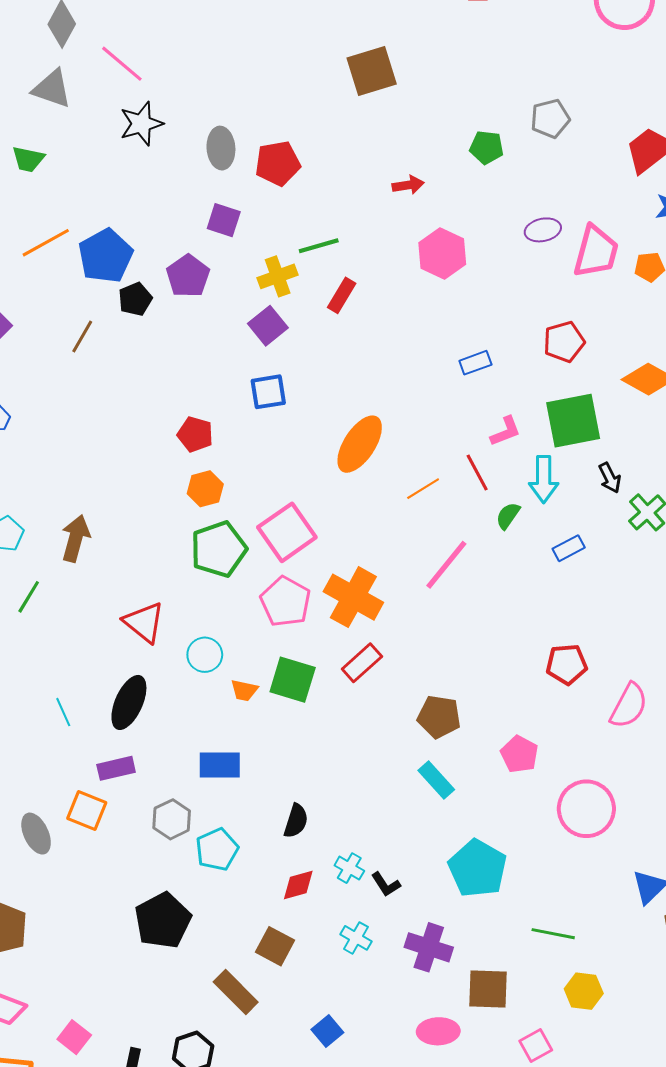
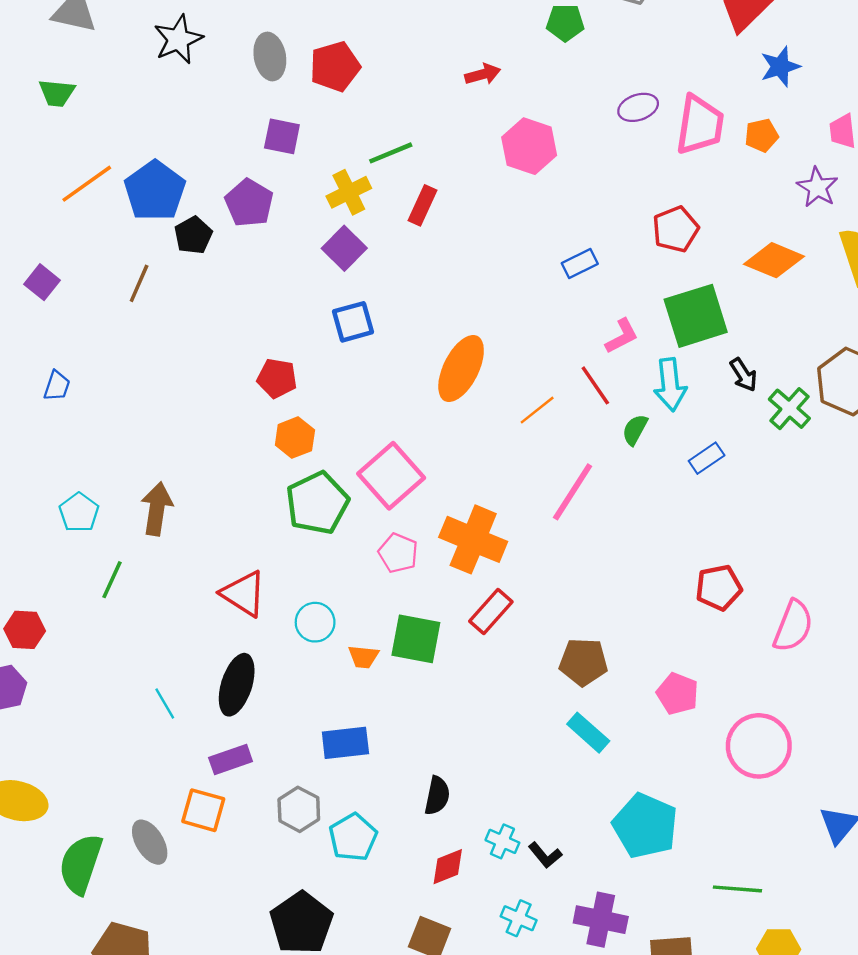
pink pentagon: (285, 602) -> (398, 553), size x0.7

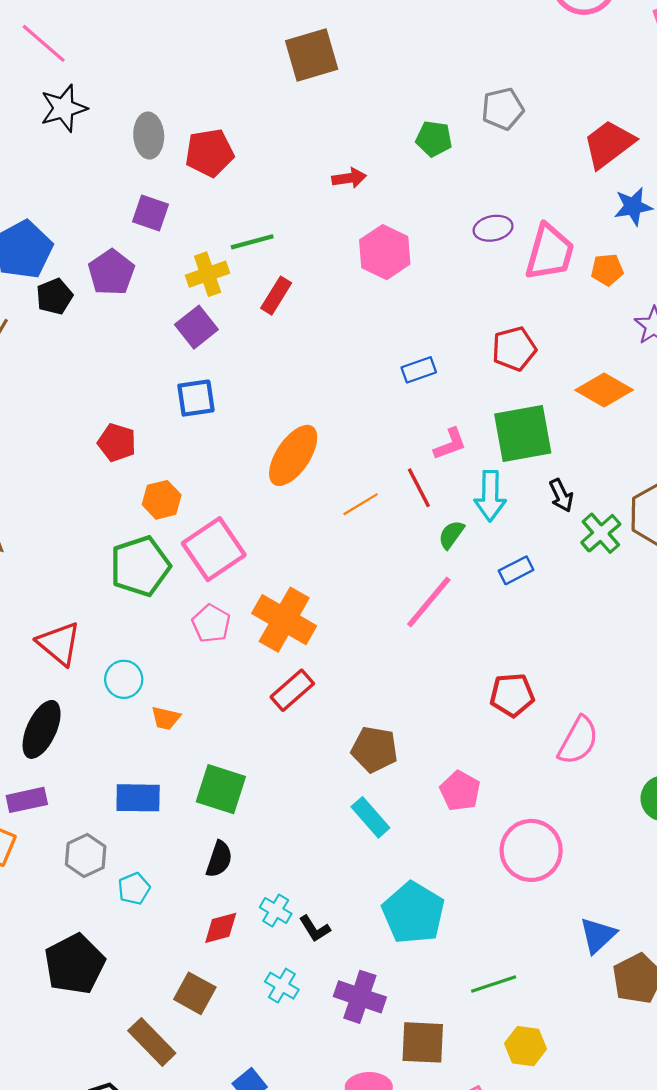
orange hexagon: (295, 438) -> (162, 500), moved
pink line: (573, 492) -> (429, 602), moved
green square: (416, 639) -> (221, 789), moved
cyan pentagon: (353, 837) -> (134, 889), size x0.7
green line: (737, 889) -> (494, 984), turned -30

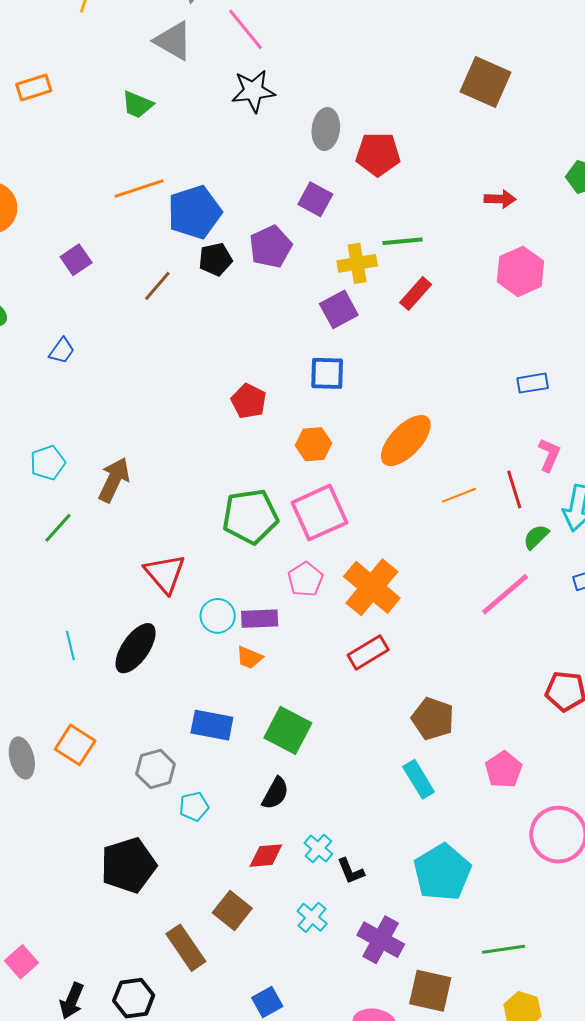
brown square: (312, 55) -> (486, 82), turned 30
pink L-shape: (450, 444) -> (549, 455), turned -56
orange hexagon: (162, 500) -> (313, 444), moved
purple rectangle: (27, 800) -> (260, 619), moved

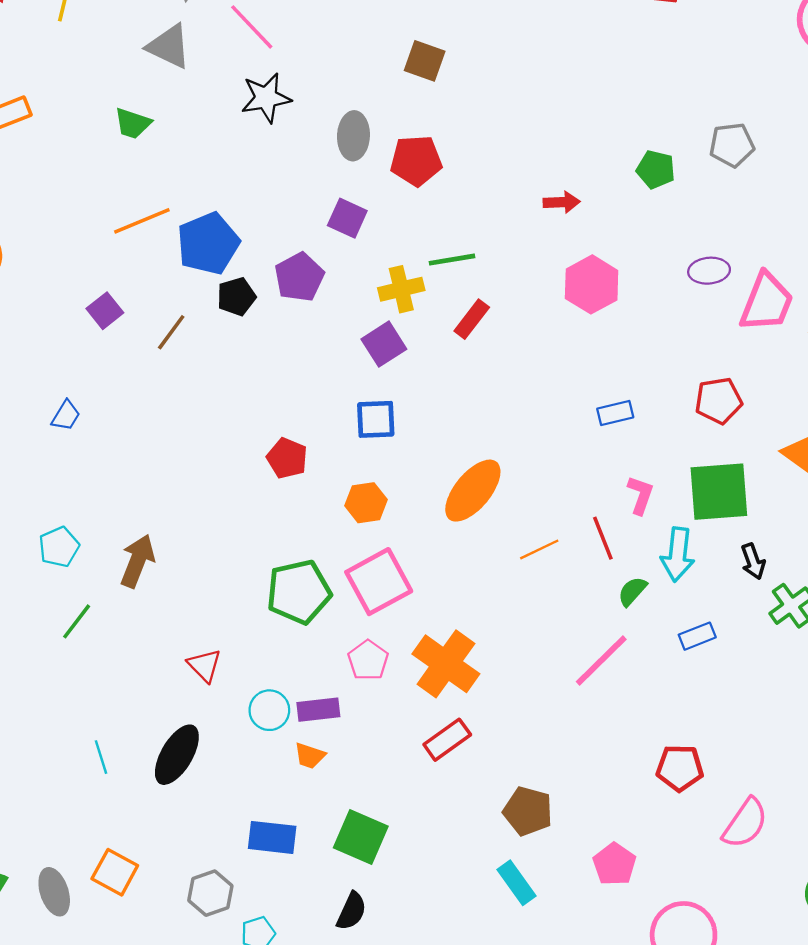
brown square: (486, 82) -> (425, 61), moved, size x0.7
purple square: (76, 260) -> (105, 311), moved
red triangle: (165, 573) -> (204, 665), size x0.7

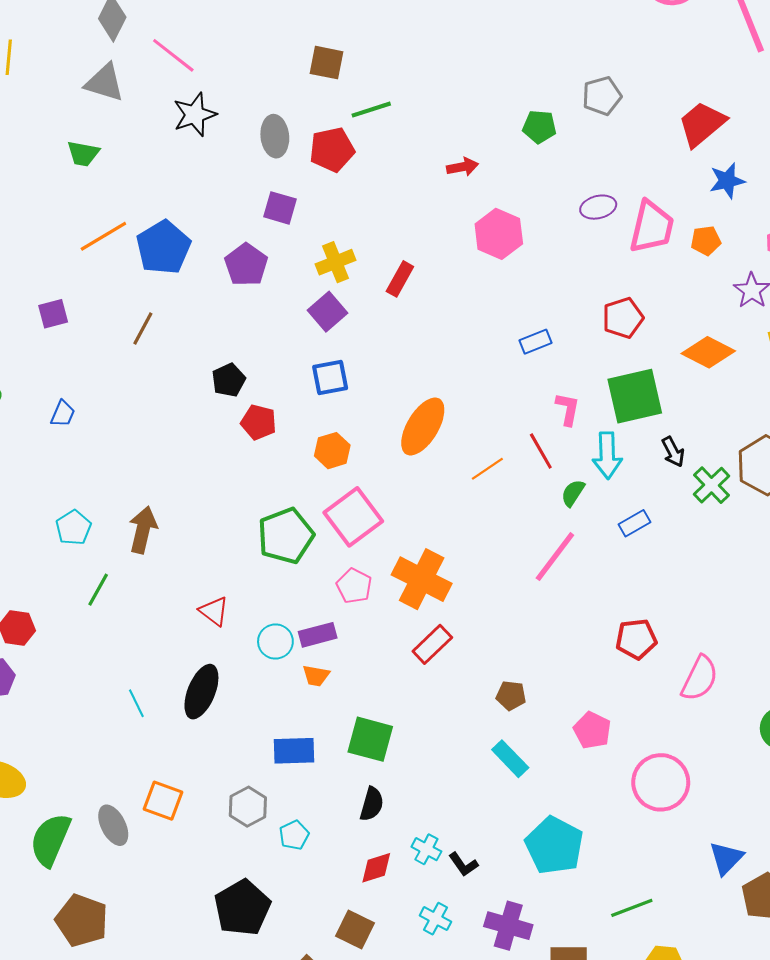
green line: (452, 260) -> (371, 110), moved
black pentagon: (236, 297) -> (229, 380), moved
purple square: (105, 311) -> (53, 314), moved, turned 32
brown pentagon: (528, 811) -> (511, 696), size x0.7

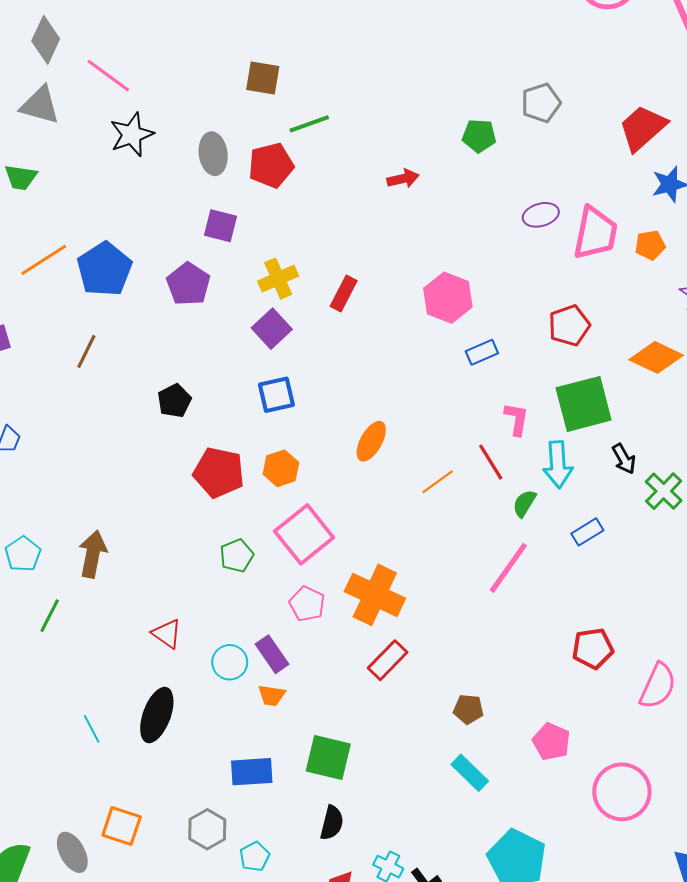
pink hexagon: (499, 234) -> (448, 298), moved
red pentagon: (259, 422) -> (219, 473), moved, size x1.4
orange ellipse: (423, 427) -> (371, 441), size x0.7
green pentagon: (286, 536) -> (237, 556), size x0.6
purple rectangle: (318, 635) -> (272, 654), turned 72

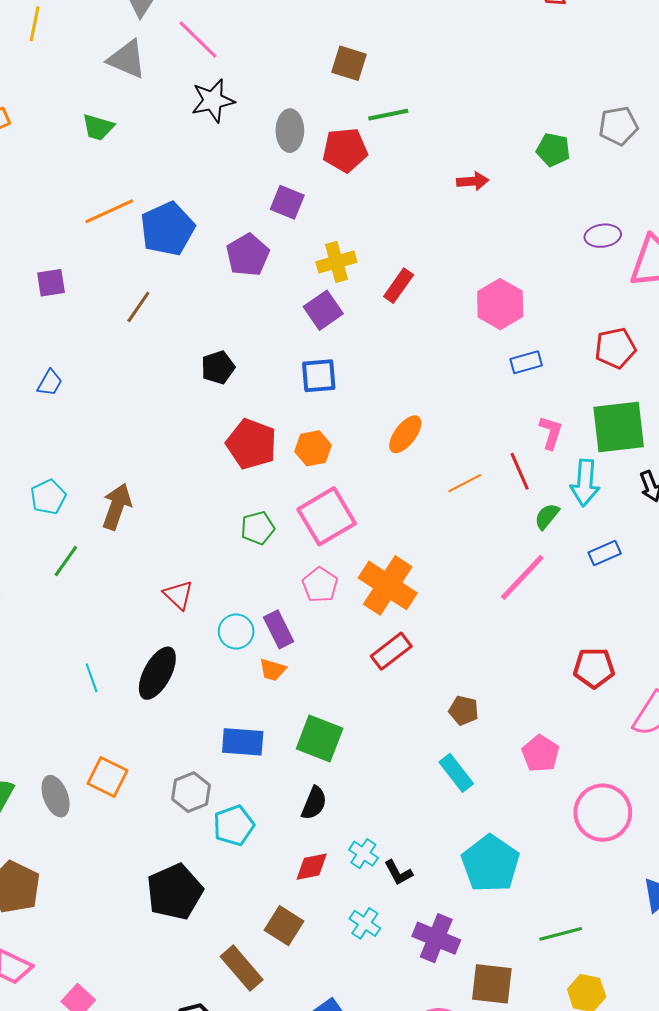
cyan pentagon: (255, 857) -> (234, 825), size x1.4

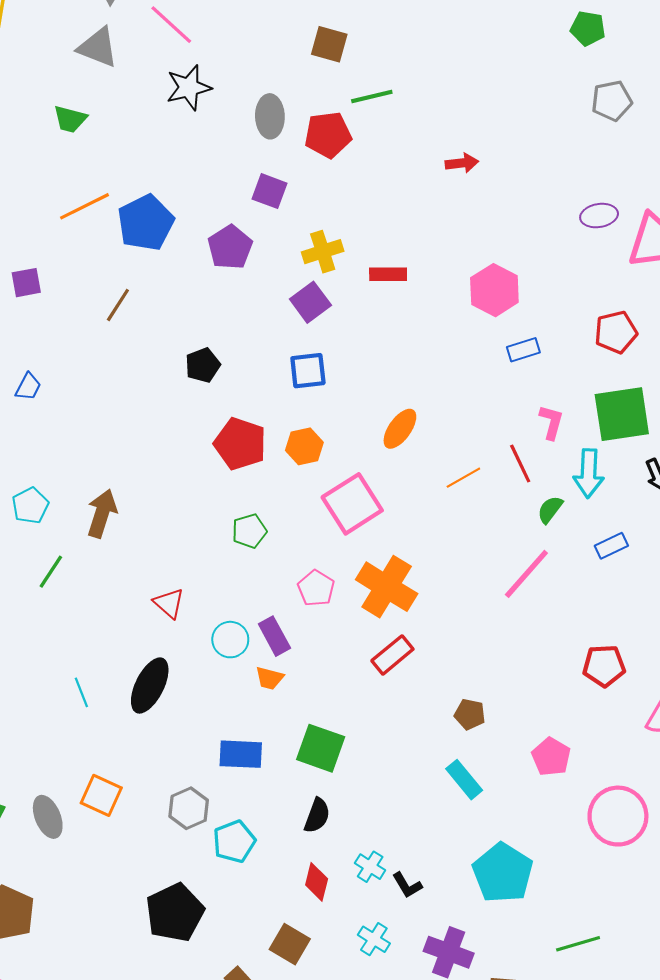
green pentagon: (553, 150) -> (588, 28), moved
red rectangle: (399, 286) -> (388, 274), turned 56
pink square: (327, 516) -> (352, 504), moved
red diamond: (312, 867) -> (317, 882), turned -63

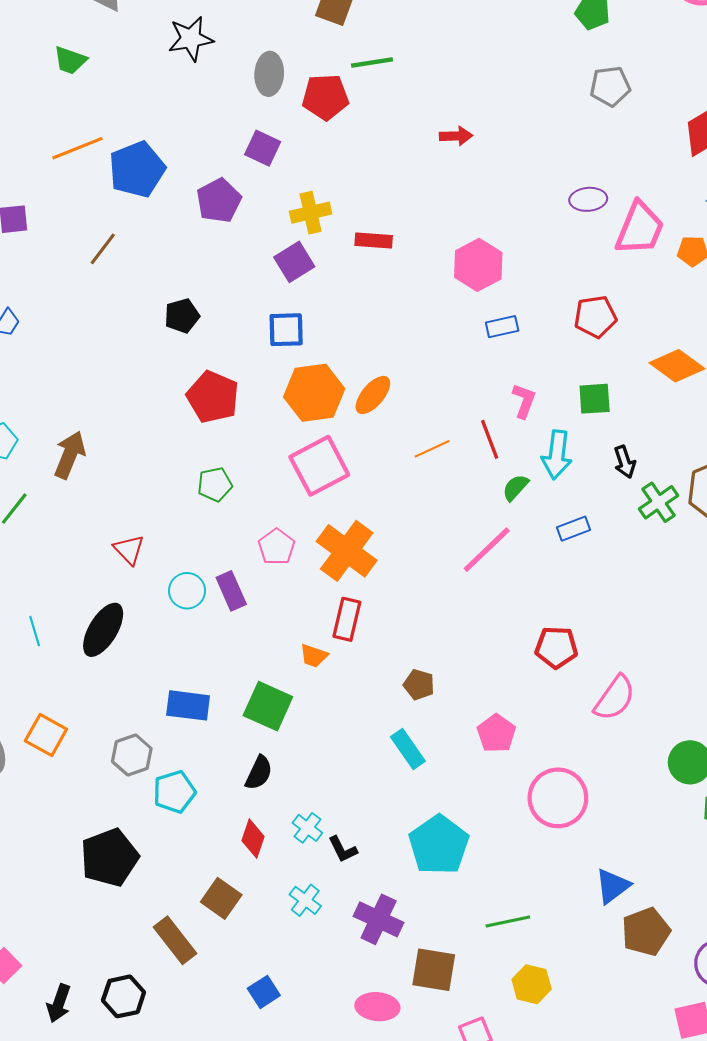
green square: (622, 414) -> (595, 399), size x0.6
orange hexagon: (304, 446) -> (314, 393), moved, size x1.6
red rectangle: (392, 655) -> (347, 619), turned -42
orange trapezoid: (270, 678) -> (314, 656), moved

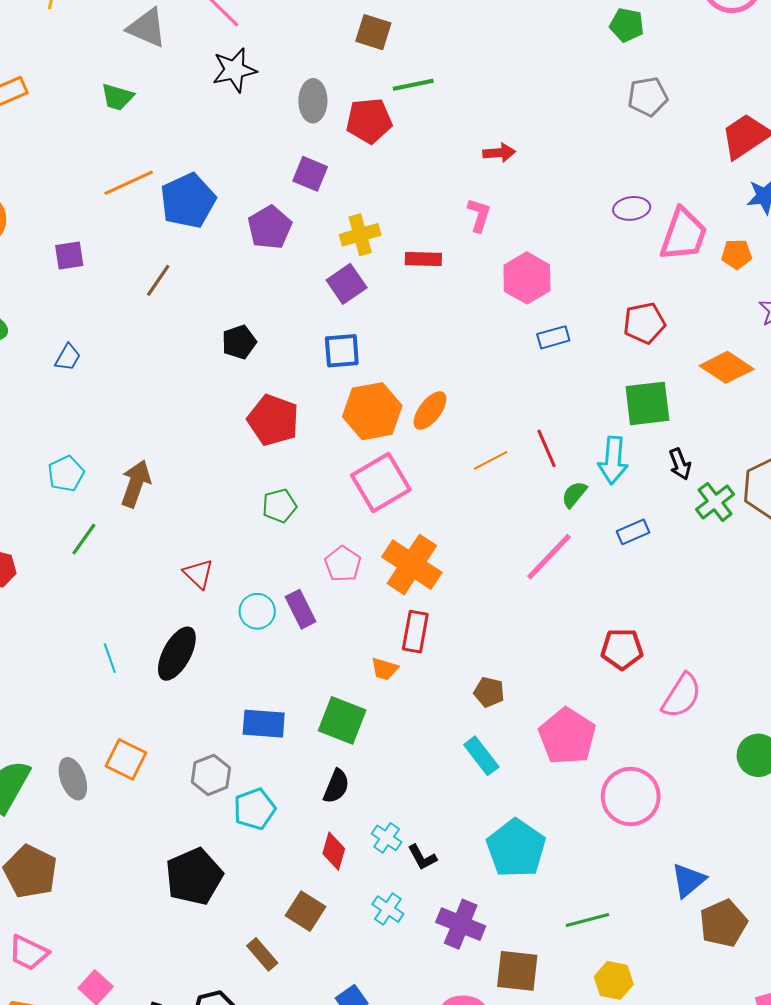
green square: (595, 399) -> (647, 403), size x1.4
pink L-shape: (524, 401) -> (479, 215), moved
pink pentagon: (496, 733) -> (567, 736), size x1.5
brown rectangle: (175, 940) -> (262, 954), size x0.7

